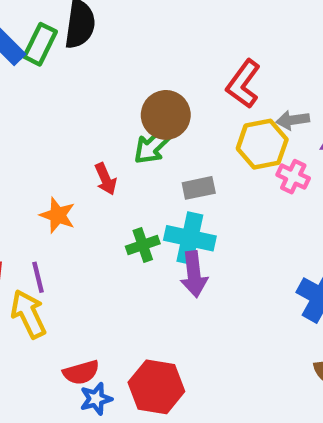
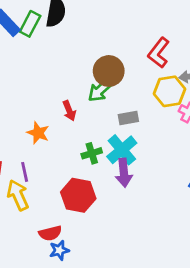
cyan cross: (190, 238) -> (122, 150), turned 36
red hexagon: (156, 387) -> (78, 195), moved

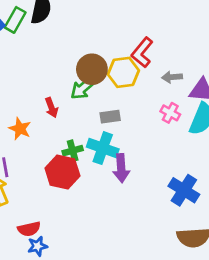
yellow hexagon: (169, 91) -> (123, 72), moved
cyan cross: (122, 150) -> (103, 148), turned -32
purple arrow: (124, 173) -> (121, 168), moved
red hexagon: (78, 195) -> (62, 172), moved

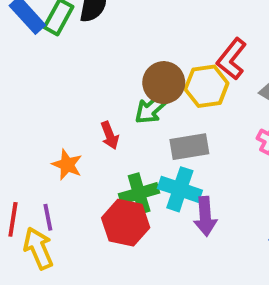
gray rectangle: (110, 117) -> (189, 147), size x1.4
green cross: (73, 151) -> (139, 193), size x1.4

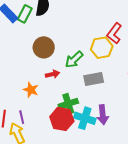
brown circle: (164, 83) -> (44, 47), moved
red arrow: (110, 135) -> (52, 74), turned -80
cyan cross: (180, 189) -> (85, 118), moved

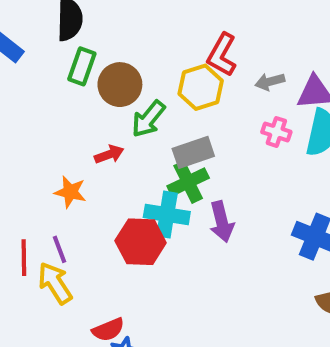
green rectangle: (25, 14) -> (82, 66), moved
brown circle: (44, 47) -> (120, 85), moved
green cross: (68, 104) -> (188, 182), moved
cyan cross: (85, 118) -> (167, 215), moved

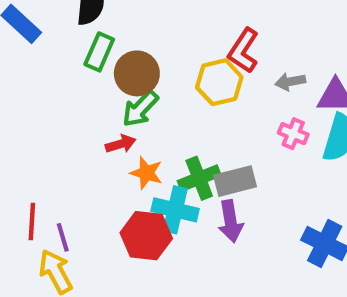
green arrow: (148, 119) -> (140, 109), moved
gray rectangle: (193, 152) -> (235, 181), moved
orange star: (70, 192) -> (146, 173), moved
red line: (24, 258) -> (32, 222), moved

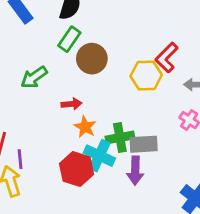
green arrow: (140, 109) -> (34, 77), moved

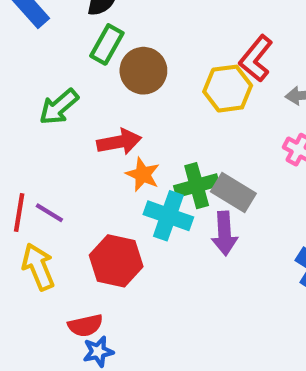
red arrow: (72, 104) -> (119, 142), size x1.4
gray rectangle: (144, 144) -> (233, 192), turned 40
purple line: (20, 159) -> (49, 213), moved, turned -48
red hexagon: (77, 169) -> (116, 261), moved

